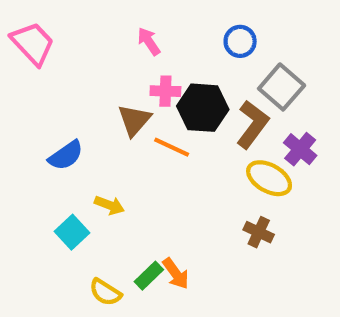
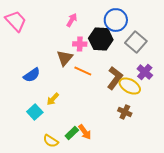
pink arrow: (149, 41) -> (72, 20), turned 64
blue circle: (240, 41) -> (116, 20), size x1.5
black hexagon: (203, 108) -> (101, 39), moved
brown L-shape: (252, 124) -> (115, 78), moved
yellow arrow: (109, 205) -> (53, 99), turned 112

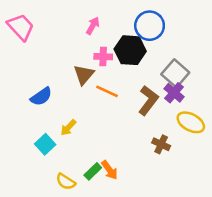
gray square: (136, 42) -> (175, 73), moved
purple cross: (145, 72) -> (174, 93), moved
yellow ellipse: (130, 86) -> (191, 122), moved

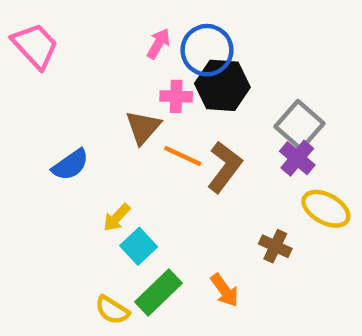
blue circle: (150, 26) -> (207, 50), moved
brown L-shape: (148, 100) -> (225, 167), moved
cyan square: (45, 144) -> (139, 246), moved
orange arrow: (110, 170) -> (225, 290), moved
green rectangle: (93, 171) -> (158, 292), size x1.5

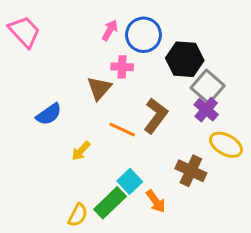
black hexagon: (222, 85) -> (185, 59), moved
orange line: (183, 156) -> (122, 129), moved
cyan square: (139, 246) -> (130, 181), moved
brown cross: (275, 246) -> (191, 171), size x1.4
yellow semicircle: (112, 310) -> (78, 215), turned -95

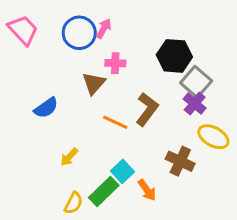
blue circle: (143, 35) -> (79, 33), moved
yellow arrow: (81, 151) -> (69, 157), moved

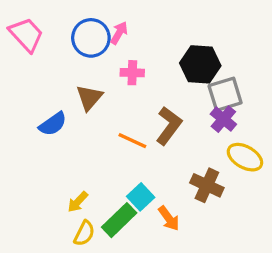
gray square: (196, 82) -> (225, 94), turned 32
brown triangle: (94, 83) -> (89, 98), moved
yellow arrow: (69, 157) -> (78, 202), moved

